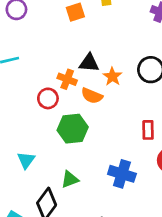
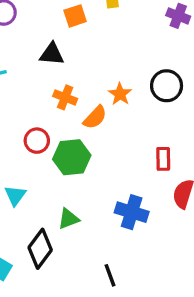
black triangle: (89, 63) -> (52, 54), moved
orange semicircle: (92, 96) -> (95, 117), turned -70
red circle: (48, 98) -> (37, 141), moved

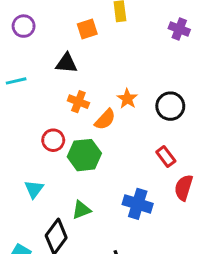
black circle: (167, 86) -> (170, 106), moved
red rectangle: (163, 159) -> (166, 156), turned -36

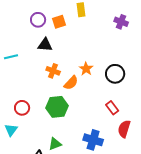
purple circle: (24, 26) -> (38, 20), moved
red circle: (53, 140) -> (22, 108), moved
cyan triangle: (34, 189) -> (11, 130), moved

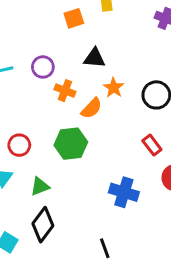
purple circle: (38, 20) -> (43, 67), moved
black triangle: (45, 45) -> (94, 58), moved
green triangle: (55, 144) -> (40, 186), moved

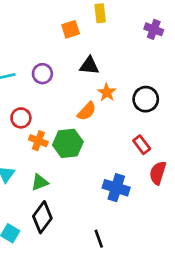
orange cross: (65, 91) -> (38, 141), moved
red circle: (19, 145) -> (21, 118), moved

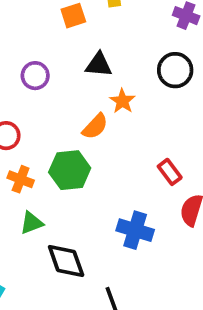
black circle: (146, 99) -> (175, 70), moved
orange cross: (38, 141) -> (21, 179), moved
black diamond: (42, 217) -> (66, 261), moved, turned -56

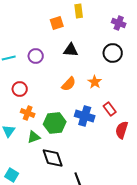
orange star: (122, 101) -> (95, 82), moved
green hexagon: (70, 170) -> (55, 123), moved
blue cross: (135, 230) -> (85, 116), moved

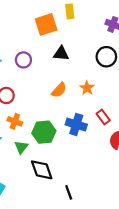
orange square: (57, 23) -> (46, 24), size x1.5
green triangle: (34, 137) -> (21, 147), turned -32

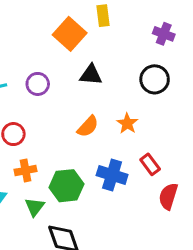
orange square: (46, 24) -> (70, 34), turned -30
orange cross: (15, 121) -> (26, 170), turned -32

